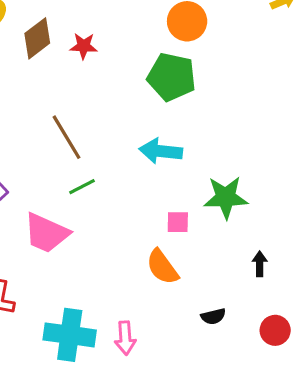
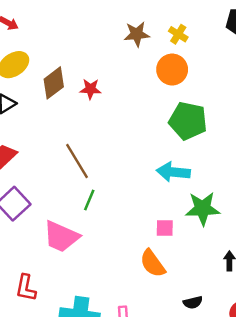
green pentagon: (172, 77) -> (188, 121), moved
cyan arrow: (161, 151) -> (173, 172), moved
green line: (82, 187) -> (89, 200), turned -40

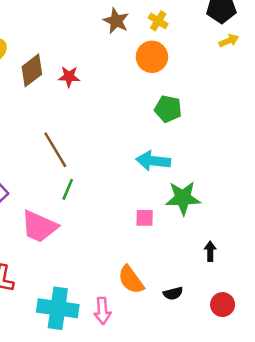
brown star: (137, 34) -> (116, 21), turned 30
green pentagon: (188, 121) -> (168, 109), size x0.7
orange semicircle: (153, 263) -> (131, 280), moved

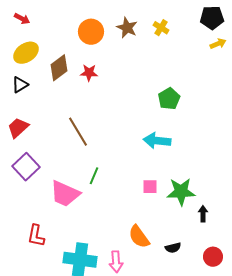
orange circle: (152, 57) -> (91, 32), moved
green pentagon: (168, 109) -> (169, 99), turned 30
green line: (68, 189) -> (94, 176), moved
green star: (183, 198) -> (181, 192), moved

